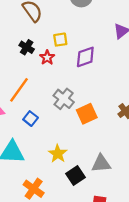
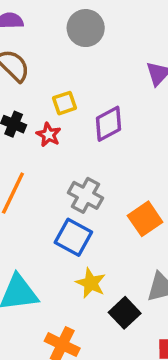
orange square: (87, 114) -> (145, 219), moved
blue square: (31, 119) -> (73, 237), moved, size x1.5

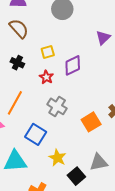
red star: (49, 135) -> (46, 77), moved
blue square: (73, 237) -> (36, 134), moved

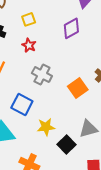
purple diamond: (73, 65) -> (71, 28), moved
yellow star: (57, 158) -> (46, 127), turned -30

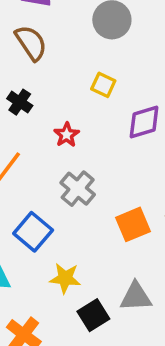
yellow square: (29, 19) -> (103, 85), moved, turned 32

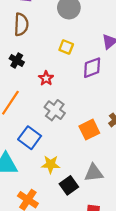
brown semicircle: (31, 43) -> (21, 24), turned 40

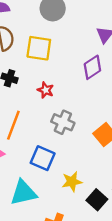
yellow square: (66, 47) -> (39, 48), moved, size x1.6

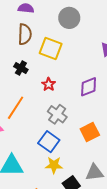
purple diamond: (92, 67) -> (89, 87), moved
blue square: (43, 158) -> (49, 142), moved

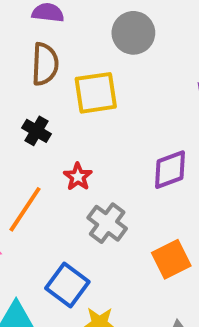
yellow square: (51, 48) -> (96, 93), turned -30
red star: (49, 84) -> (78, 177), moved
blue square: (49, 142) -> (67, 285), moved

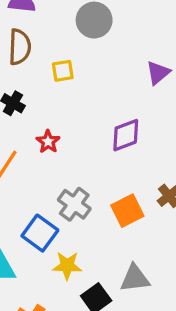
yellow square: (96, 93) -> (63, 71), size x0.6
gray cross: (107, 223) -> (74, 204), moved

